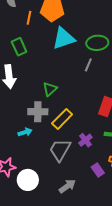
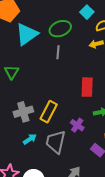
green triangle: (50, 89) -> (12, 72), moved
cyan arrow: (25, 132) -> (30, 139), moved

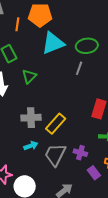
purple cross: (77, 125) -> (80, 153), moved, turned -32

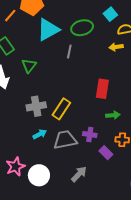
orange line: (17, 24) -> (10, 16), turned 40
gray line: (79, 68) -> (69, 51), moved
gray trapezoid: (55, 155) -> (65, 140), turned 60

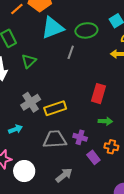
gray cross: (36, 106) -> (31, 102), turned -30
yellow rectangle: (61, 109) -> (55, 108), turned 30
cyan arrow: (40, 134) -> (15, 129), moved

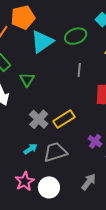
gray line: (71, 52) -> (79, 70), moved
purple cross: (80, 137) -> (95, 141), turned 32
gray trapezoid: (55, 139) -> (55, 152), moved

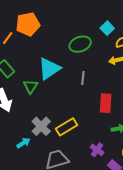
cyan triangle: (42, 42) -> (49, 69), moved
cyan arrow: (30, 149) -> (23, 143), moved

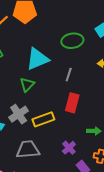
green triangle: (31, 86) -> (27, 84), moved
red rectangle: (106, 103) -> (72, 103), moved

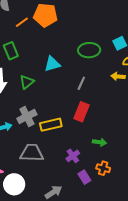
cyan triangle: (37, 59) -> (52, 64), size x0.7
green triangle: (27, 84) -> (27, 82), moved

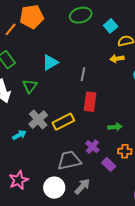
green ellipse: (89, 50) -> (81, 15), moved
gray trapezoid: (32, 153) -> (69, 160), moved
white circle: (14, 184) -> (54, 188), moved

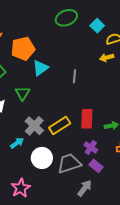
orange pentagon: (32, 17) -> (23, 49), moved
red rectangle: (90, 102) -> (87, 119), moved
purple rectangle: (109, 164) -> (96, 166), moved
white circle: (54, 188) -> (42, 158), moved

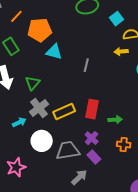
cyan triangle: (41, 68) -> (54, 52), turned 42
green triangle: (23, 93) -> (33, 83), moved

